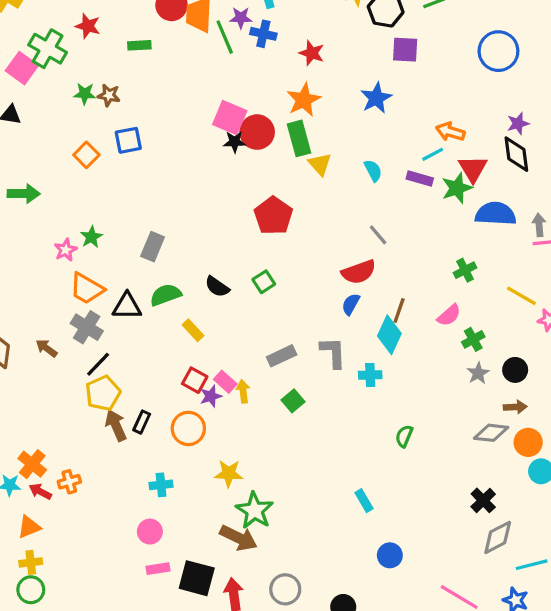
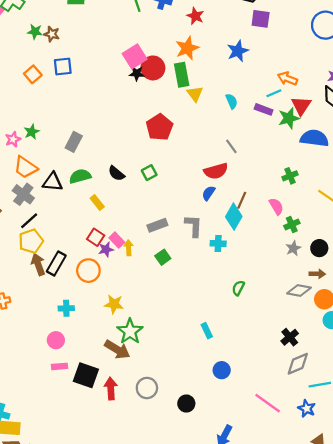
pink square: (230, 118) -> (135, 56), turned 30
pink semicircle: (449, 315) -> (276, 206), turned -84
black rectangle: (142, 422) -> (56, 263), size x1.5

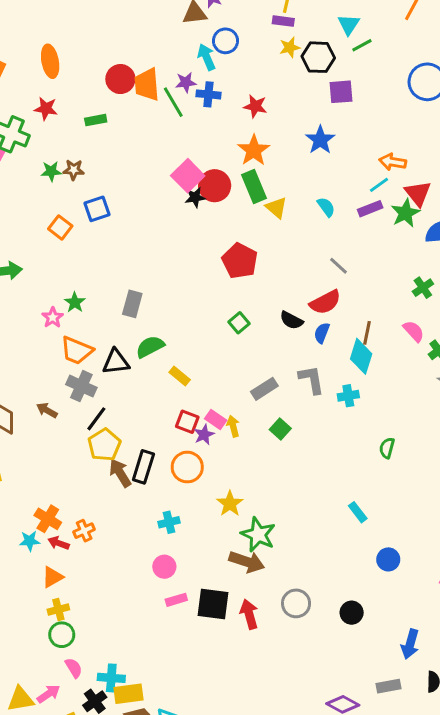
purple rectangle: (264, 109) -> (370, 209), turned -30
black semicircle: (116, 173) -> (291, 320), moved
yellow star: (114, 304) -> (230, 504), turned -30

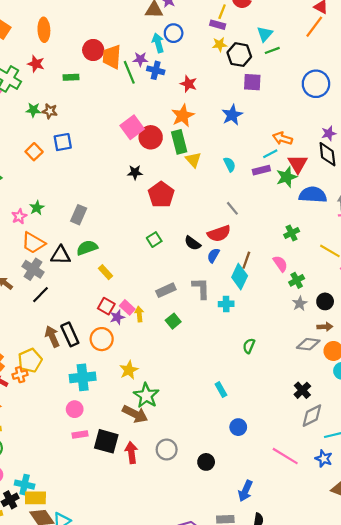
black star: (195, 197) -> (135, 172), moved
yellow pentagon: (104, 445) -> (30, 360), moved
black rectangle: (143, 467) -> (70, 334), turned -50
cyan cross: (169, 522) -> (83, 377), size x1.6

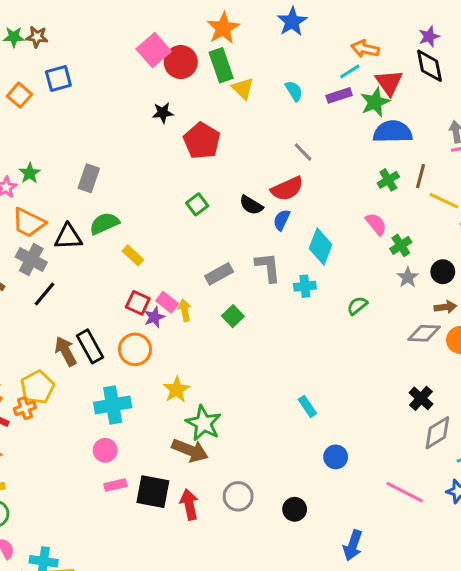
blue semicircle: (313, 195) -> (393, 132), moved
brown line: (246, 260) -> (420, 176), moved
green semicircle: (249, 346) -> (357, 306), moved, turned 32

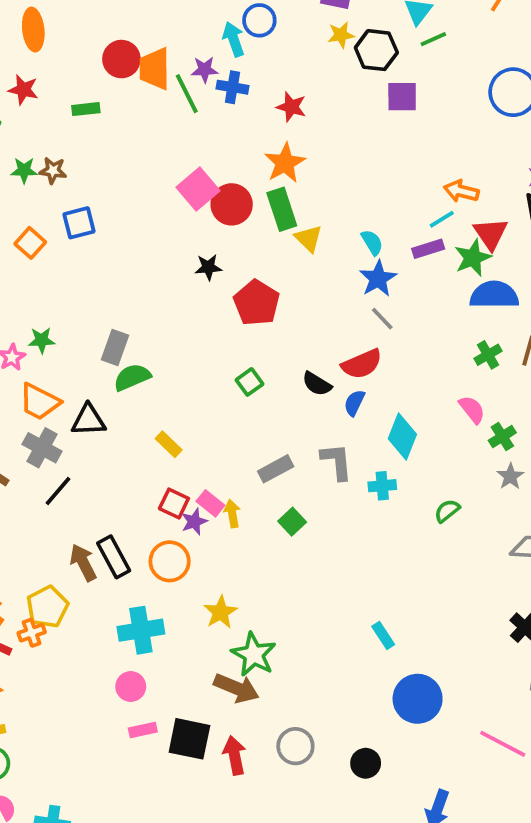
blue star: (292, 22) -> (378, 279), moved
green star: (30, 173) -> (42, 340), turned 30
green semicircle: (104, 223) -> (132, 377), moved
blue circle: (336, 457) -> (418, 699), size x1.6

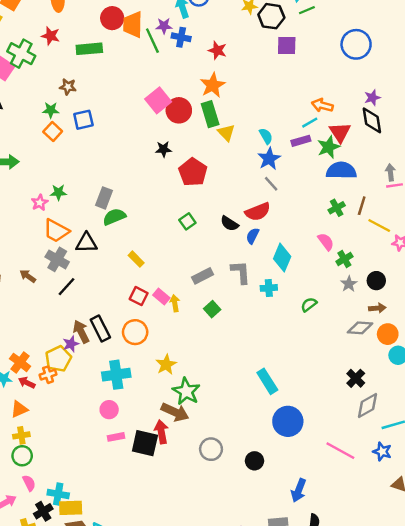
green rectangle: (86, 109) -> (89, 49), size x1.5
green star: (24, 170) -> (51, 110), moved
purple star: (194, 522) -> (71, 344), moved
cyan rectangle: (383, 635) -> (267, 381), size x1.5
red arrow: (235, 755) -> (161, 432), moved

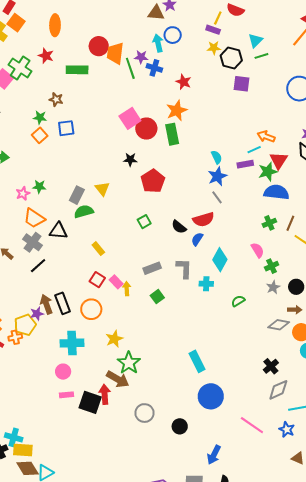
yellow triangle: (226, 133) -> (102, 189), moved

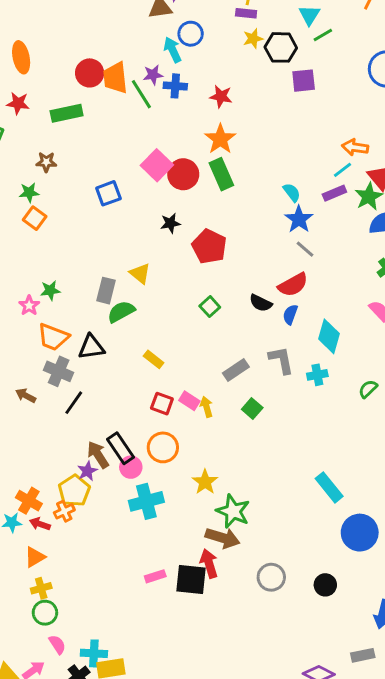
blue square: (66, 128) -> (108, 193), moved
pink circle: (63, 372) -> (131, 467), moved

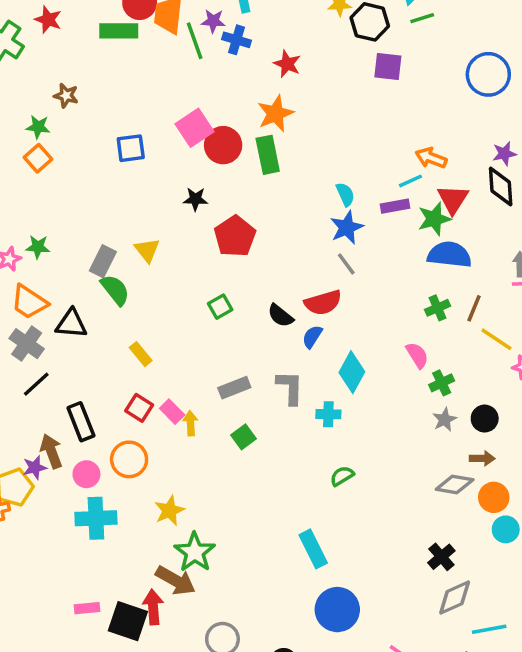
green rectangle: (67, 113) -> (119, 31), moved
green semicircle: (121, 312) -> (115, 290), turned 68
green semicircle: (368, 389) -> (342, 476), moved
black rectangle: (120, 448) -> (81, 422), moved

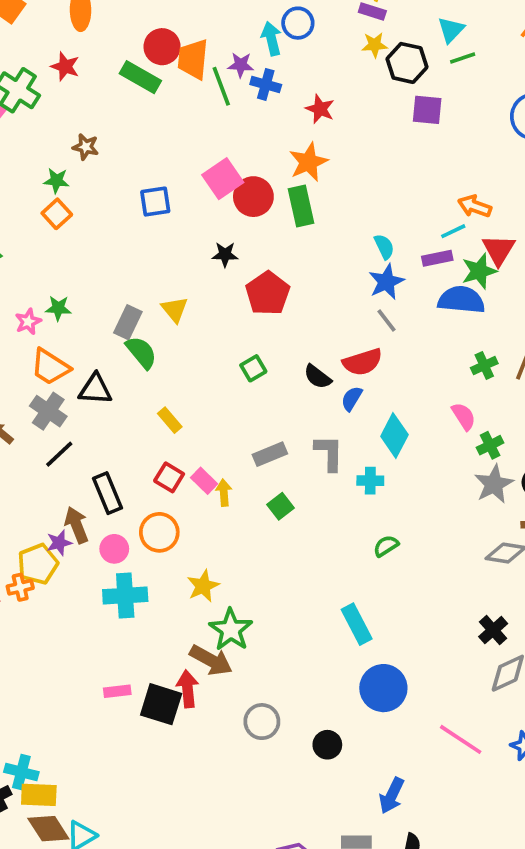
green rectangle: (119, 31) -> (140, 77), turned 30
blue semicircle: (449, 255) -> (461, 300), moved
gray star: (445, 420) -> (494, 484), size x1.5

